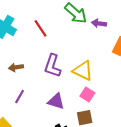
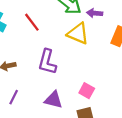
yellow triangle: (83, 71) -> (78, 34), moved

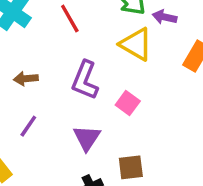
pink square: (87, 91) -> (128, 103), moved
purple triangle: (53, 100) -> (87, 138), turned 42

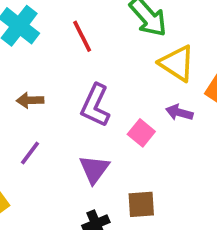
purple arrow: (165, 17) -> (179, 112), moved
yellow triangle: (136, 44) -> (177, 63), moved

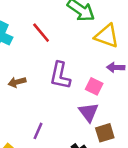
purple line: (30, 153) -> (38, 131), moved
purple triangle: (94, 169) -> (88, 112), moved

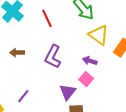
purple arrow: (116, 67) -> (90, 61), moved
pink square: (94, 86) -> (86, 79), moved

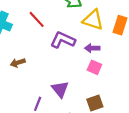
purple L-shape: (53, 57) -> (63, 40), moved, turned 105
purple triangle: (68, 92) -> (60, 89), moved

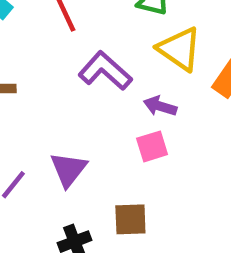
pink square: (94, 67) -> (152, 146), turned 32

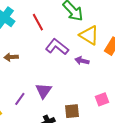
pink square: (152, 146) -> (102, 99), moved

